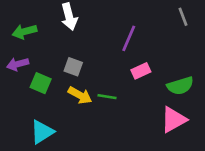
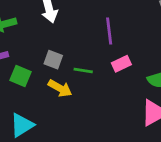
purple line: (129, 38) -> (109, 31), turned -30
green line: (107, 97) -> (83, 71), moved

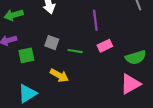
green square: (21, 76) -> (26, 55), turned -35
yellow arrow: (60, 88) -> (59, 75), moved

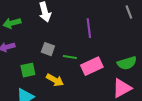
pink rectangle: (105, 46) -> (92, 66), moved, size x1.5
green square: (26, 55) -> (28, 70), moved

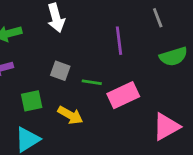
gray line: (129, 12) -> (158, 18), moved
green semicircle: (127, 63) -> (173, 56), moved

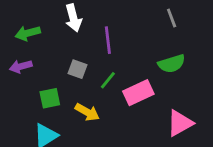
purple line: (119, 41) -> (108, 40), moved
green semicircle: (173, 56) -> (172, 64), moved
green line: (92, 82) -> (108, 80), turned -60

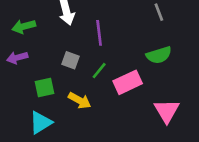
pink triangle: (180, 123) -> (167, 111), turned -32

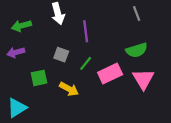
pink triangle: (167, 111) -> (143, 79), moved
cyan triangle: (41, 123) -> (17, 108), moved

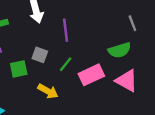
gray line: (137, 14) -> (132, 23), moved
green square: (39, 78) -> (19, 69), moved
pink triangle: (143, 79) -> (127, 81), turned -30

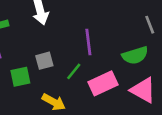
purple line: (66, 30) -> (88, 42), moved
gray square: (40, 55) -> (44, 61), turned -35

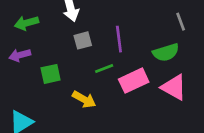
gray square: (44, 61) -> (83, 40), moved
green line: (74, 71) -> (104, 69), turned 30

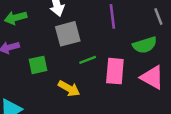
purple line: (119, 39) -> (112, 16), moved
gray square: (83, 40) -> (68, 34), size x1.5
pink rectangle: (134, 81) -> (115, 71), turned -60

